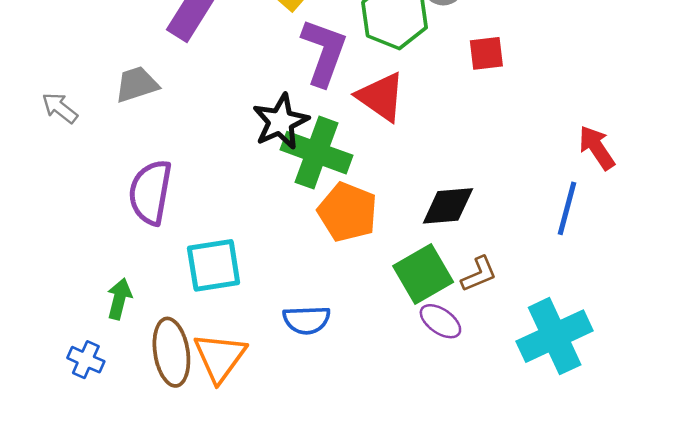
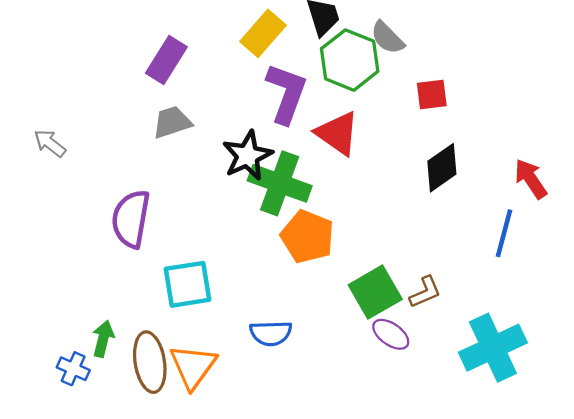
gray trapezoid: (137, 84) -> (172, 122), moved
black diamond: (448, 206) -> (442, 168), moved, turned -30
green arrow: (119, 299) -> (103, 339), moved

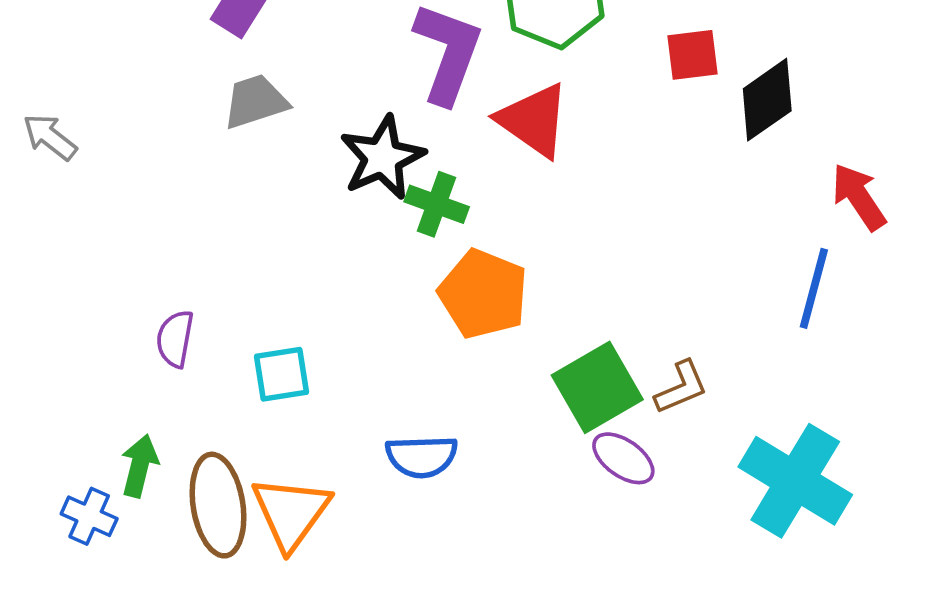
black diamond: (442, 168) -> (767, 100), moved
green cross: (280, 183) -> (437, 204), size x0.6
purple semicircle: (131, 219) -> (175, 339), moved, size x0.6
cyan square: (188, 284) -> (282, 374), size x0.7
cyan cross: (493, 348) -> (795, 481), turned -34

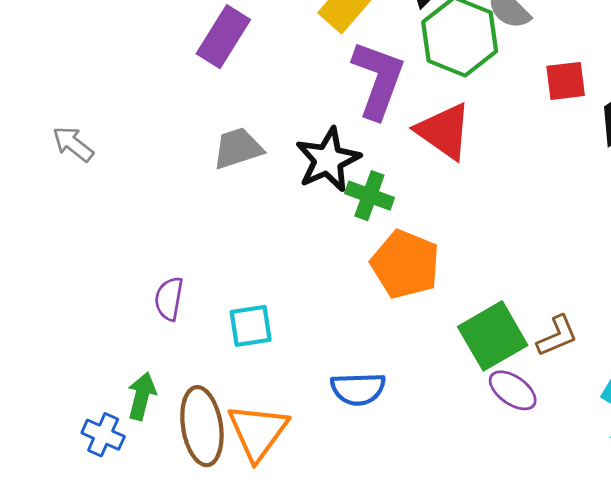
gray trapezoid: (255, 102) -> (238, 148), moved

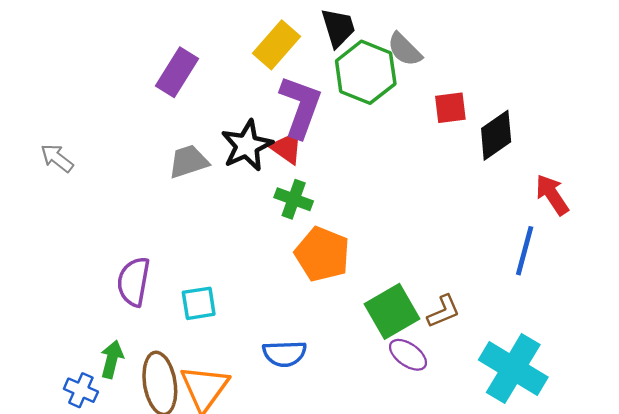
red triangle: (444, 131) -> (287, 148), moved, size x0.7
black star: (328, 160) -> (247, 145), moved
purple semicircle: (169, 299) -> (134, 282), size x1.4

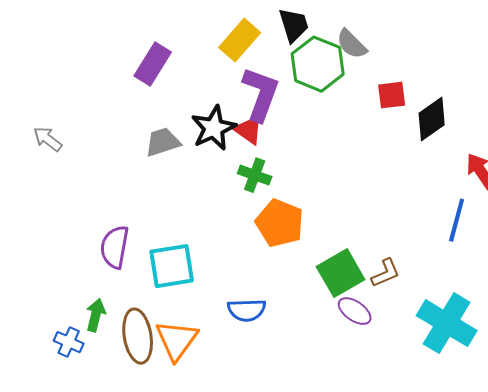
cyan square: (199, 303) -> (172, 266), size x1.5

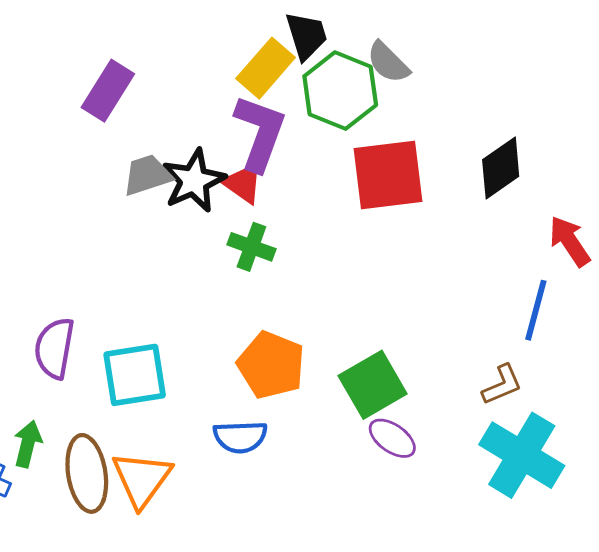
yellow rectangle: (240, 40) -> (266, 68), moved
red square: (392, 95) -> (388, 175), moved, size x1.8
gray trapezoid: (163, 142) -> (147, 175), moved
orange pentagon: (280, 223) -> (271, 365), moved
brown L-shape: (386, 273) -> (502, 385), moved

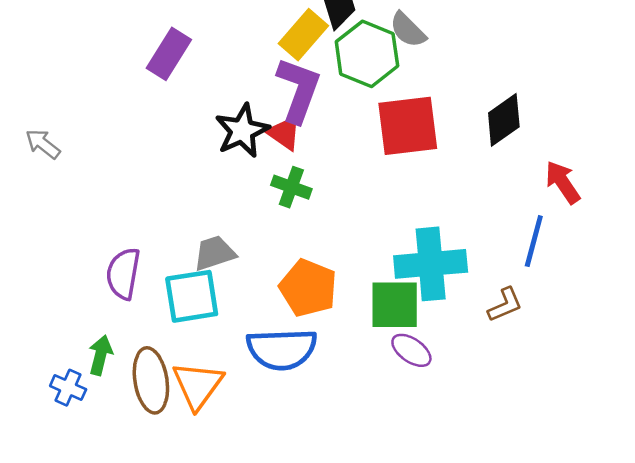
gray trapezoid: (147, 175) -> (215, 253), moved
green square: (373, 385) -> (395, 305), turned 30
blue semicircle: (240, 437) -> (282, 349), size x1.5
cyan cross: (522, 455) -> (431, 264), moved, turned -36

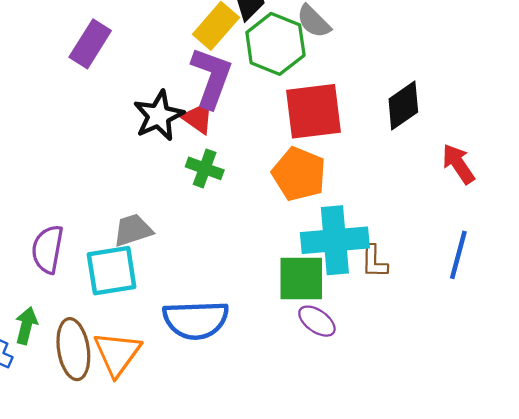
blue line: (534, 241) -> (458, 255), moved
orange pentagon: (308, 288) -> (299, 174), moved
brown L-shape: (505, 305) -> (374, 262), moved, turned 114

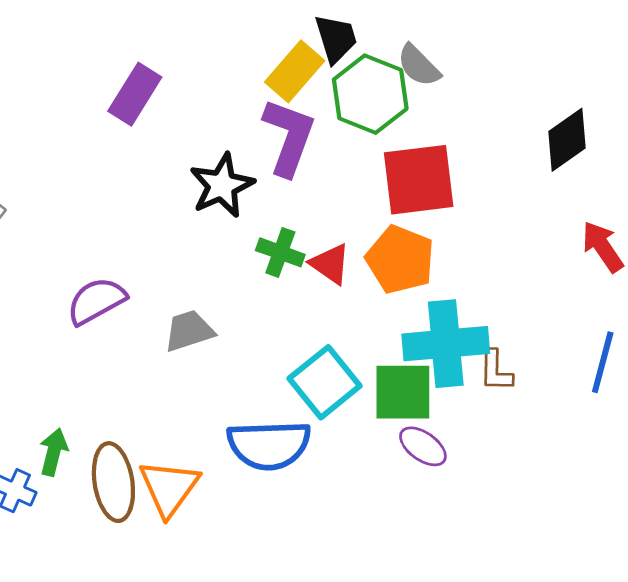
black diamond: (403, 106) -> (567, 140), moved
red triangle: (198, 118) -> (330, 264), moved
purple semicircle: (48, 249) -> (96, 301), moved, turned 51
cyan square: (112, 271) -> (325, 382), moved, turned -30

